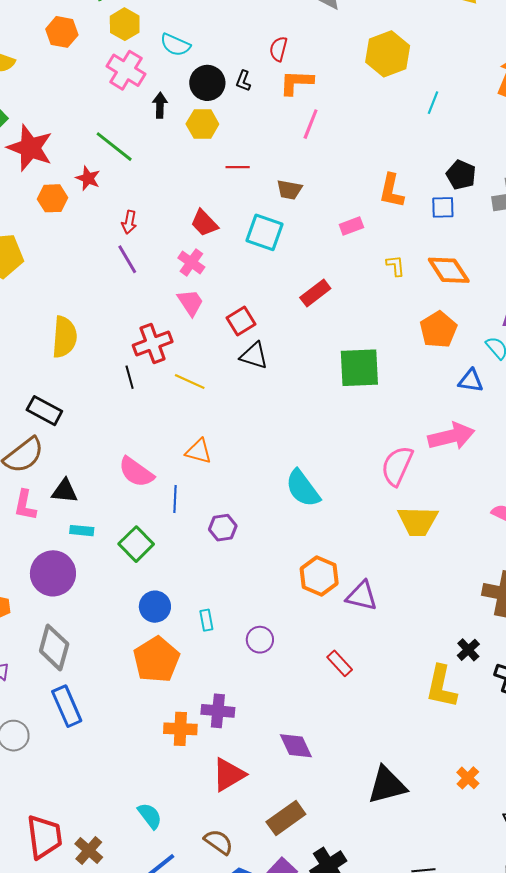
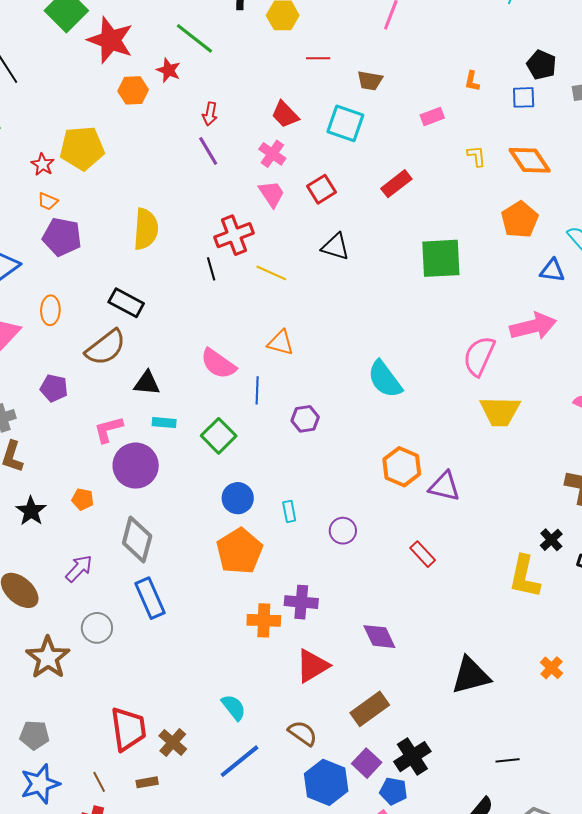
orange L-shape: (391, 191) -> (472, 81), size x0.6
red square: (241, 321) -> (322, 189), moved
pink L-shape: (25, 505) -> (108, 429), moved, turned 64

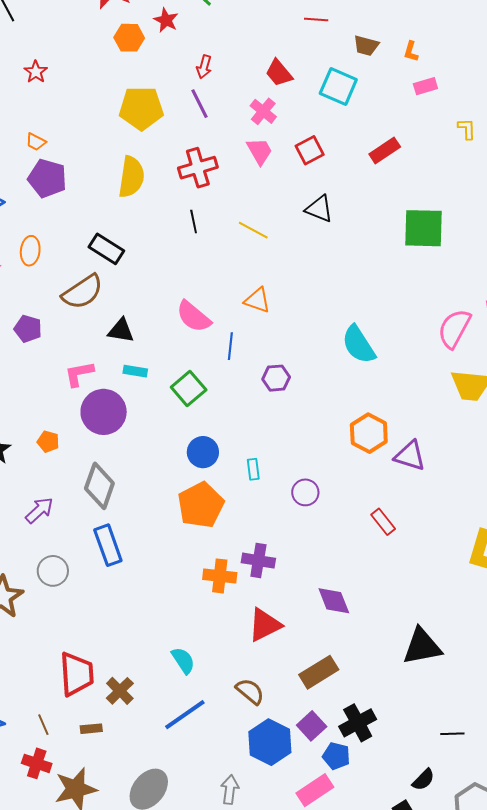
orange L-shape: (472, 81) -> (411, 51), moved
yellow pentagon: (82, 148) -> (141, 108), moved
red star: (43, 164) -> (36, 72), moved
red cross: (234, 235) -> (198, 168), moved

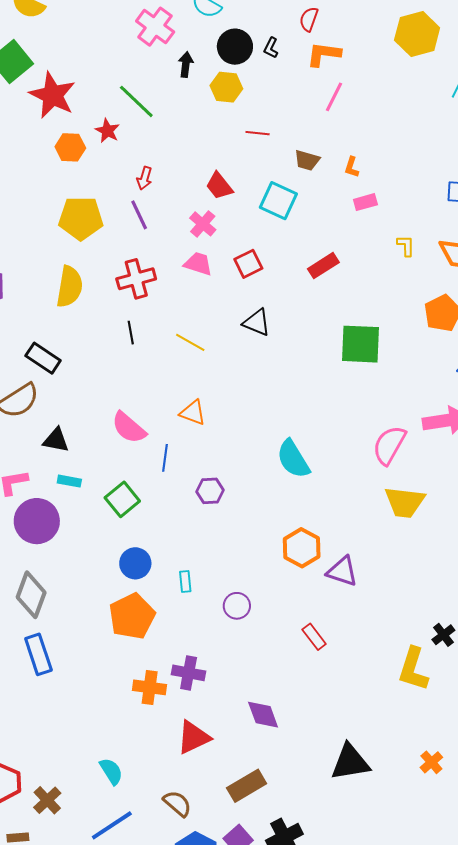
pink trapezoid: (260, 151) -> (198, 264), turned -44

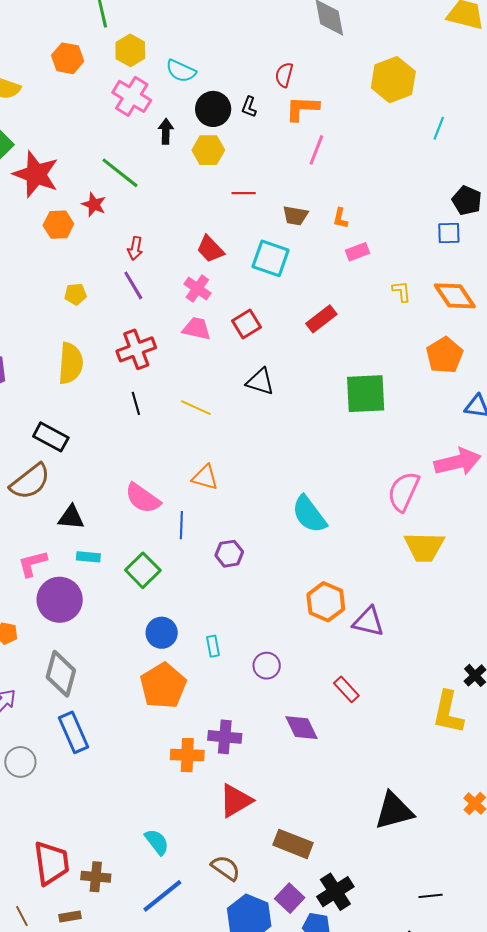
yellow pentagon: (81, 218) -> (76, 294), size x0.5
purple diamond: (263, 715) -> (301, 728), moved
brown rectangle: (247, 786) -> (293, 844), turned 57
brown cross: (47, 800) -> (96, 877), turned -36

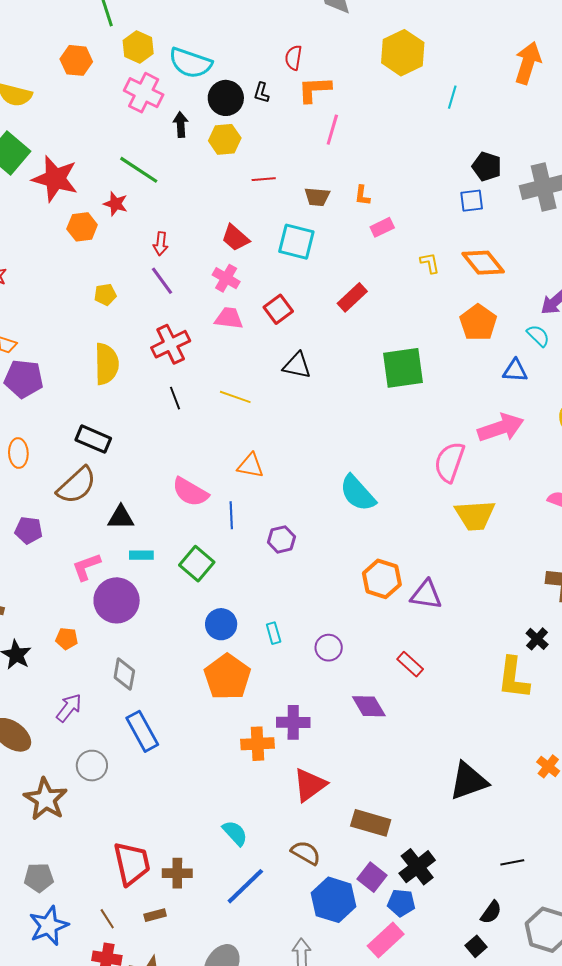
cyan semicircle: (181, 71) -> (190, 63), size x1.4
gray diamond: (61, 674) -> (124, 674), size x0.7

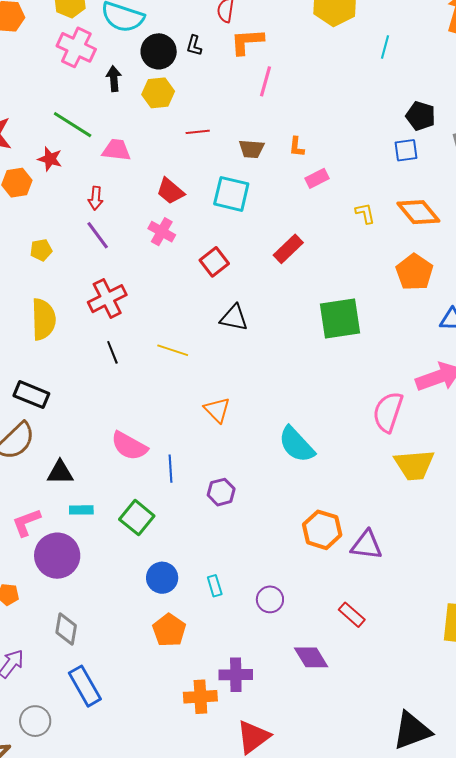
pink trapezoid: (229, 318) -> (116, 150), moved
orange triangle: (251, 466) -> (217, 410), moved, turned 36
orange pentagon: (227, 677) -> (169, 630), size x0.7

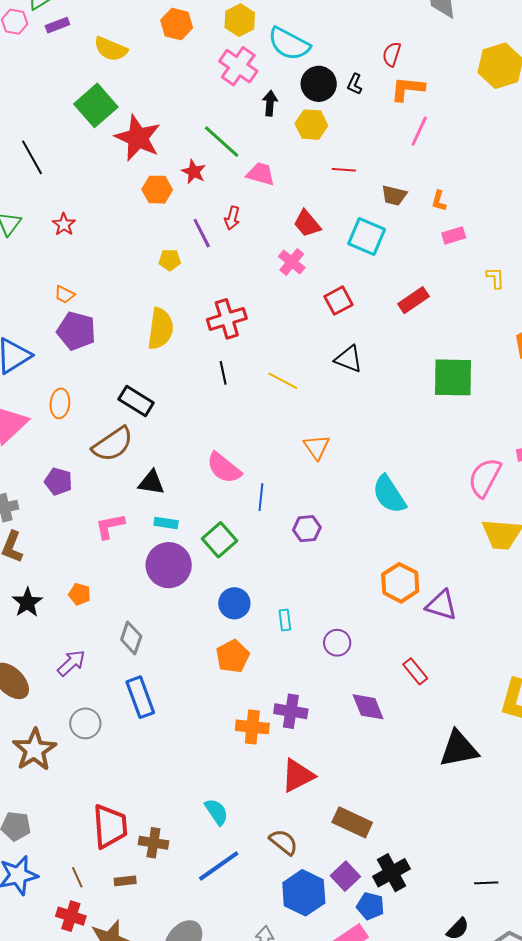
purple line: (98, 235) -> (202, 233), moved
purple circle: (57, 556) -> (169, 565), moved
black triangle: (412, 731) -> (459, 749), moved

